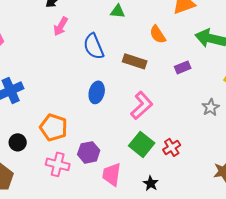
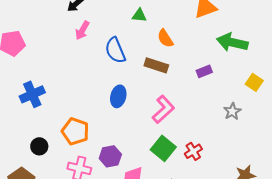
orange semicircle: (158, 34) -> (165, 38), moved

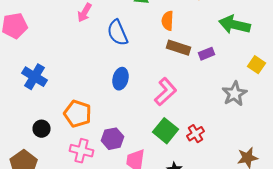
orange semicircle: (165, 38) -> (168, 21), turned 36
brown rectangle: (156, 65) -> (178, 48), moved
blue cross: (32, 94) -> (34, 77), turned -35
gray star: (232, 111) -> (234, 94), size x1.4

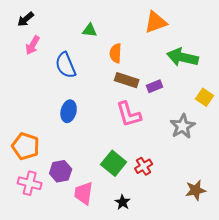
pink L-shape: (166, 92) -> (129, 114), moved, turned 116

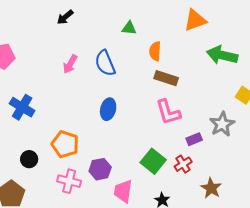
pink arrow: (33, 45) -> (70, 64), moved
purple rectangle: (155, 86) -> (194, 139), moved
brown star: (196, 190) -> (211, 188), moved, turned -30

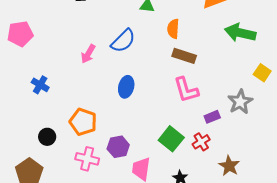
blue semicircle: (105, 63) -> (123, 41), turned -112
pink arrow: (70, 64) -> (88, 54), moved
blue cross: (22, 107) -> (40, 85), size x0.7

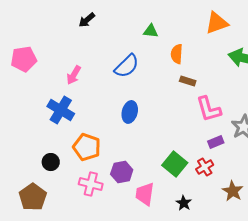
pink arrow: (88, 54) -> (74, 75), moved
brown rectangle: (184, 56) -> (188, 81), size x0.7
blue cross: (40, 85) -> (61, 110), moved, size x1.5
pink L-shape: (186, 90) -> (209, 109), moved

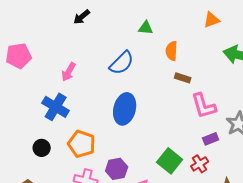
orange triangle: (217, 23) -> (212, 20), size x0.7
blue ellipse: (130, 112) -> (125, 109), size x1.4
black circle: (51, 162) -> (42, 148), moved

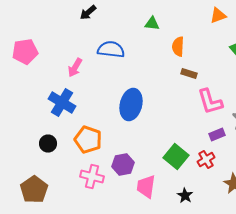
blue semicircle: (122, 63) -> (111, 50), moved, turned -128

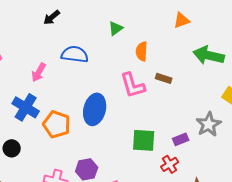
green triangle: (152, 24) -> (116, 28), turned -42
brown rectangle: (189, 74) -> (164, 78), moved
pink L-shape: (210, 102) -> (133, 85), moved
orange pentagon: (88, 140) -> (57, 124), moved
green square: (176, 156) -> (144, 140), moved, turned -35

